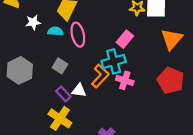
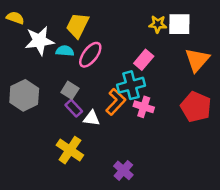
white star: (33, 22) -> (39, 41), size x1.6
pink ellipse: (78, 35) -> (90, 55), turned 50
purple rectangle: (63, 94) -> (74, 108), moved

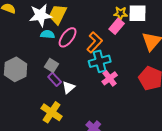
white star: (39, 41) -> (41, 15), moved
pink rectangle: (144, 60) -> (117, 26), moved
orange L-shape: (116, 102) -> (95, 42), moved
pink cross: (144, 107) -> (110, 78), turned 35
white triangle: (92, 118) -> (69, 87), turned -48

